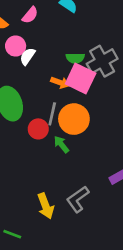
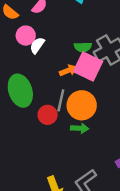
orange arrow: (60, 83) -> (68, 70), turned -42
green arrow: (61, 144) -> (80, 128), moved, turned 132

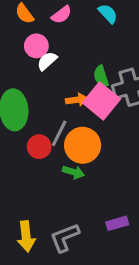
green semicircle: (83, 47) -> (101, 76), turned 60

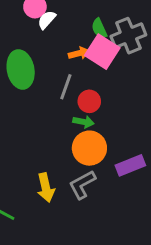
orange circle: (83, 145) -> (89, 148), moved
red circle: (39, 147) -> (89, 101), moved
purple rectangle: (117, 223) -> (130, 165), size x1.4

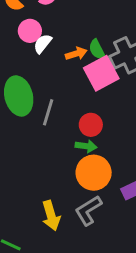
pink square: (102, 52) -> (101, 73), turned 32
orange arrow: (79, 53) -> (76, 54), moved
gray line: (66, 87) -> (48, 112), moved

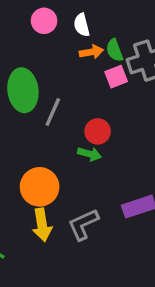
white semicircle: (43, 44) -> (82, 25), moved, turned -60
pink square: (101, 73) -> (116, 77), size x0.6
orange circle: (94, 173) -> (40, 187), moved

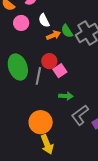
pink square: (116, 77) -> (60, 71), moved
red circle: (98, 131) -> (49, 61), moved
gray L-shape: (83, 224) -> (80, 115), moved

